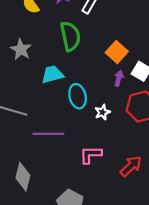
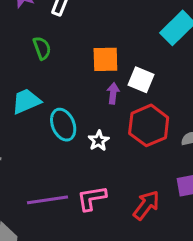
green semicircle: (70, 36) -> (42, 48), size x0.6
orange square: (117, 52) -> (105, 59), turned -35
purple line: (48, 134) -> (47, 200), moved

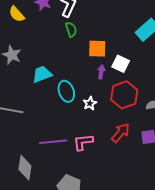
green semicircle: (42, 48) -> (71, 29), moved
red arrow: (146, 205) -> (121, 133), moved

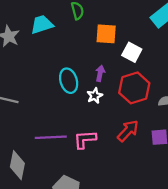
purple arrow: (101, 72) -> (100, 73), moved
cyan trapezoid: (42, 74) -> (42, 24), moved

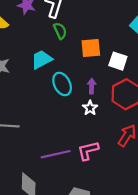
cyan trapezoid: (42, 24) -> (42, 59), moved
cyan ellipse: (69, 81) -> (62, 84), moved

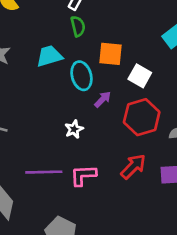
cyan ellipse: (62, 84) -> (81, 76), moved
purple arrow: (92, 86) -> (103, 99), turned 32
white star: (90, 108) -> (74, 129), moved

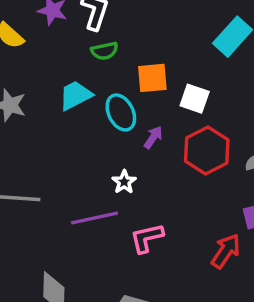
green semicircle: (78, 26) -> (105, 51), turned 102
red arrow: (133, 167) -> (226, 251), moved
purple line: (44, 172) -> (94, 218), moved

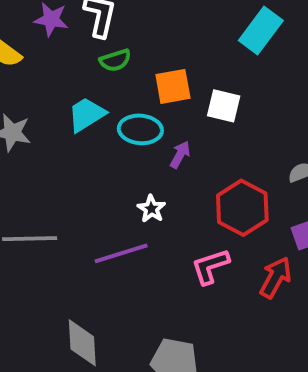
cyan ellipse: (121, 112) -> (140, 129), turned -54
red hexagon: (207, 150) -> (242, 208), moved
pink L-shape: (147, 238) -> (210, 266), moved

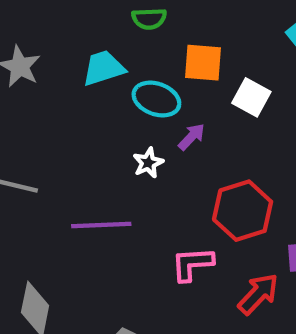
white star: (151, 209) -> (148, 163), moved

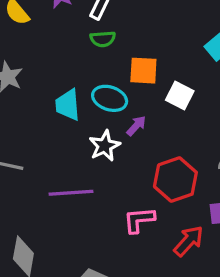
cyan trapezoid: (103, 68) -> (68, 105), moved, turned -76
white star: (148, 163) -> (105, 146), size x1.4

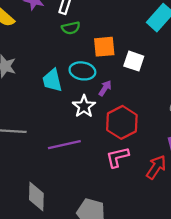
red hexagon: (175, 180) -> (122, 122), moved

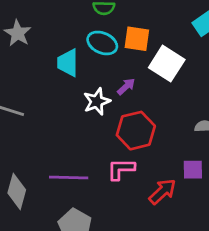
white square: (134, 61) -> (167, 64), size x1.4
cyan ellipse: (82, 71) -> (102, 43), moved
purple line: (64, 145) -> (69, 177), moved

